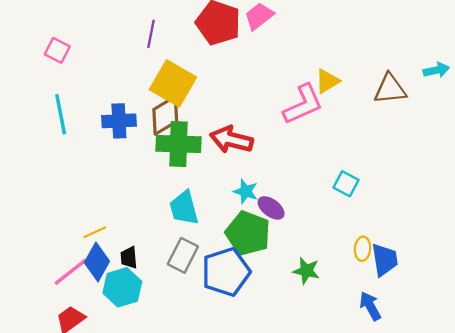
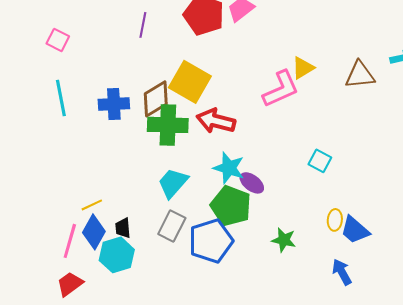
yellow square: (173, 83) -> (190, 82), moved
cyan star: (246, 191) -> (229, 168), size x1.4
cyan trapezoid: (184, 208) -> (173, 183), turned 56
blue trapezoid: (385, 260) -> (355, 230), turned 140
pink line: (70, 272) -> (70, 241), turned -36

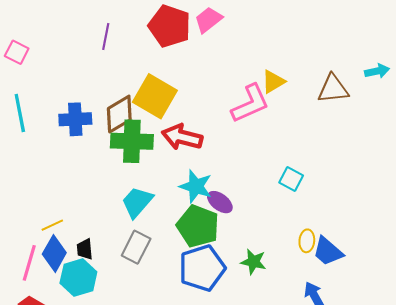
blue pentagon: (211, 241) -> (202, 268), moved

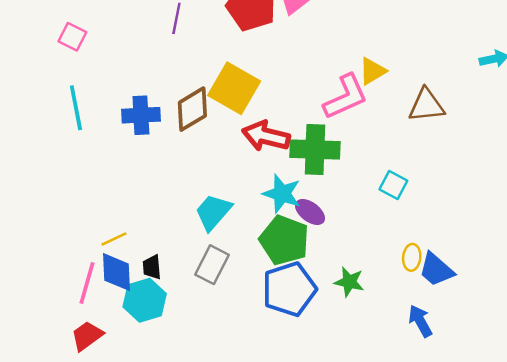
brown triangle: (333, 89) -> (426, 105), moved
green cross: (132, 141) -> (315, 149), moved
blue diamond: (54, 253) -> (116, 272), turned -32

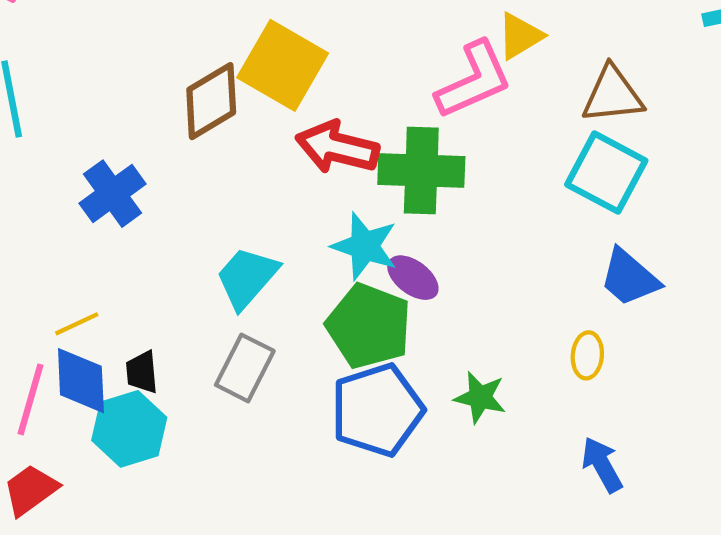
blue cross: (141, 115) -> (112, 194), moved, turned -33
cyan square: (393, 185) -> (606, 173), moved, size x1.6
blue trapezoid: (436, 270) -> (629, 278), moved

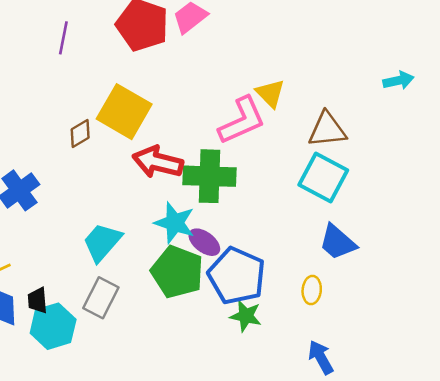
yellow triangle: (520, 36) -> (270, 93), turned -44
brown diamond: (211, 101) -> (80, 134), size x0.6
blue pentagon: (377, 410) -> (237, 276), moved, turned -30
cyan hexagon: (129, 429) -> (53, 326), moved

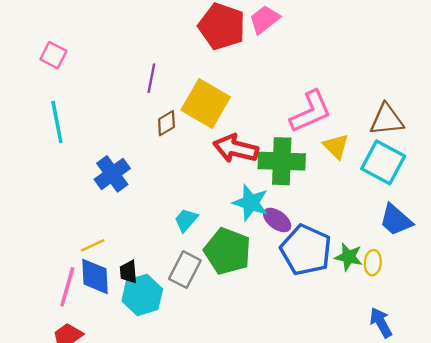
purple line: (63, 38) -> (151, 78), moved
yellow triangle: (270, 93) -> (336, 146), moved
cyan trapezoid: (102, 242) -> (186, 220), size x0.7
green pentagon: (177, 272) -> (228, 251), moved
green star: (246, 316) -> (349, 257), moved

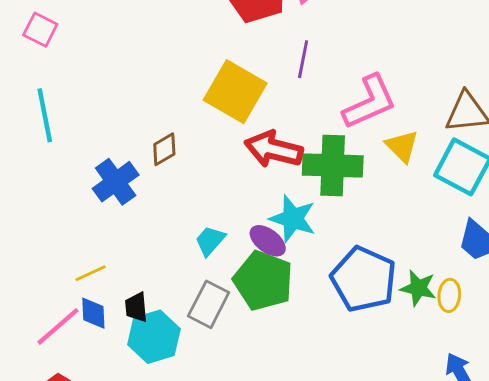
purple line: (151, 78) -> (303, 59), moved
brown diamond: (166, 123) -> (164, 149), moved
purple ellipse: (277, 220) -> (268, 241), moved
blue diamond: (95, 276) -> (93, 313), size x0.7
pink line: (67, 287) -> (58, 326), turned 33

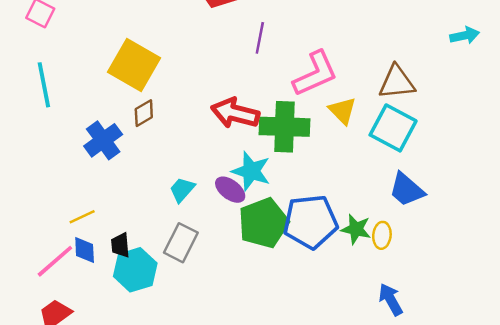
yellow square: (235, 92) -> (134, 65), moved
blue pentagon: (364, 279) -> (310, 222), turned -30
green pentagon: (263, 281) -> (263, 223), moved, turned 30

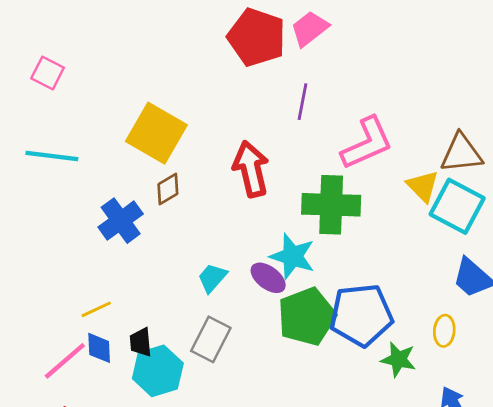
cyan line: (44, 85) -> (52, 156), turned -72
yellow triangle: (342, 111) -> (423, 186), moved
red arrow: (235, 113) -> (251, 169), moved, turned 63
green star: (356, 229) -> (398, 359), moved

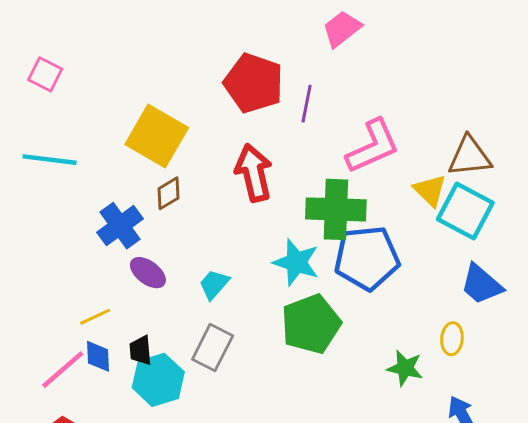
pink trapezoid: (310, 29) -> (342, 29), moved
red pentagon: (257, 37) -> (254, 83), moved
purple ellipse: (268, 278) -> (148, 273), moved
blue pentagon: (361, 315) -> (367, 258), moved

